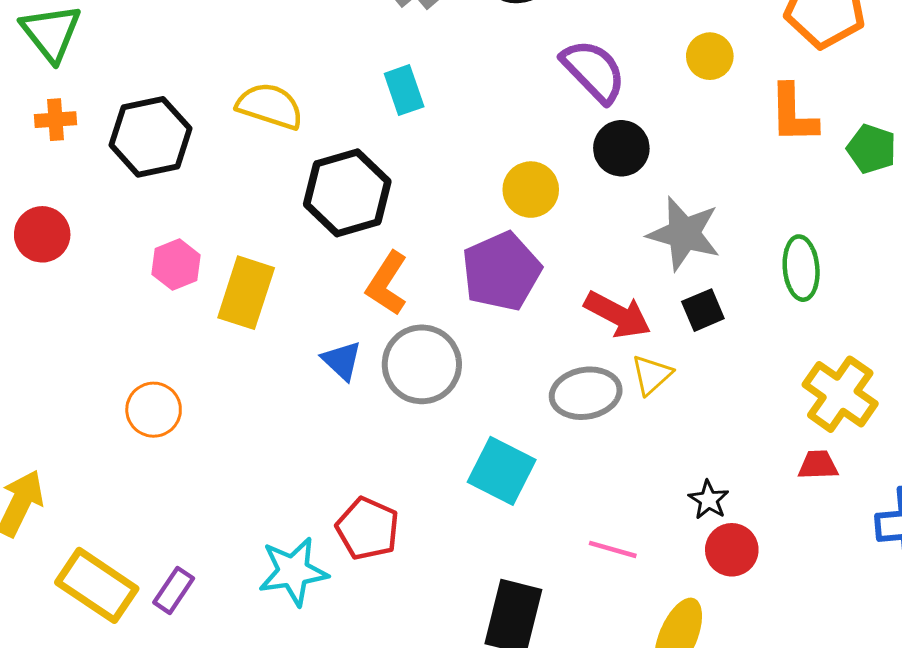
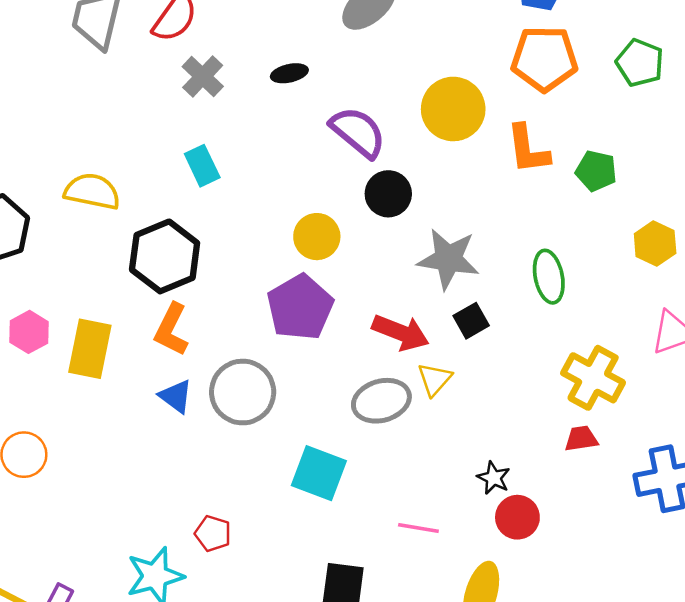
yellow circle: (710, 56) -> (453, 109), size x1.6
orange L-shape: (387, 283) -> (171, 329), moved
red pentagon: (368, 529) -> (213, 534), size x0.7

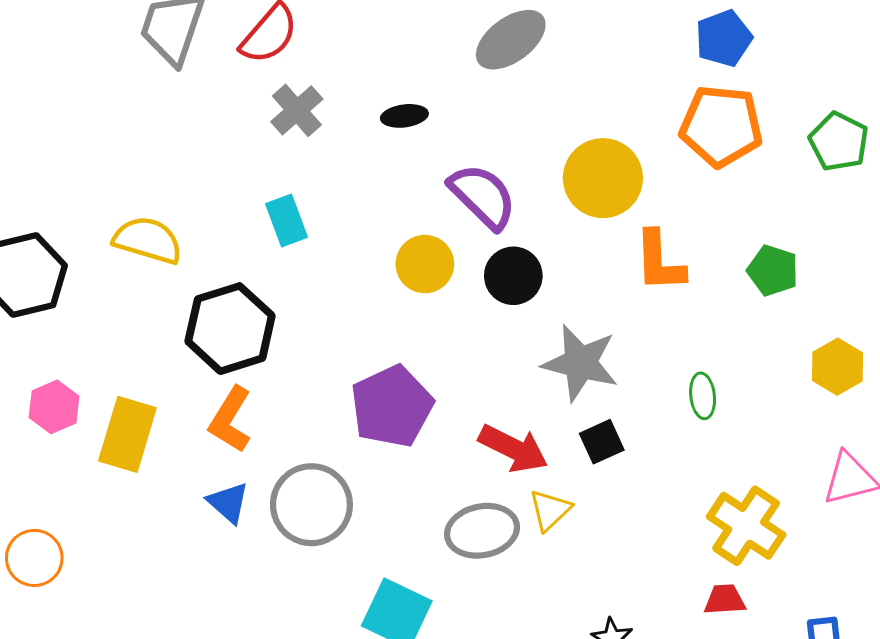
orange L-shape: (528, 149) -> (659, 261), moved
yellow circle: (317, 237) -> (425, 264), moved
green ellipse: (549, 277) -> (703, 396), size x0.7

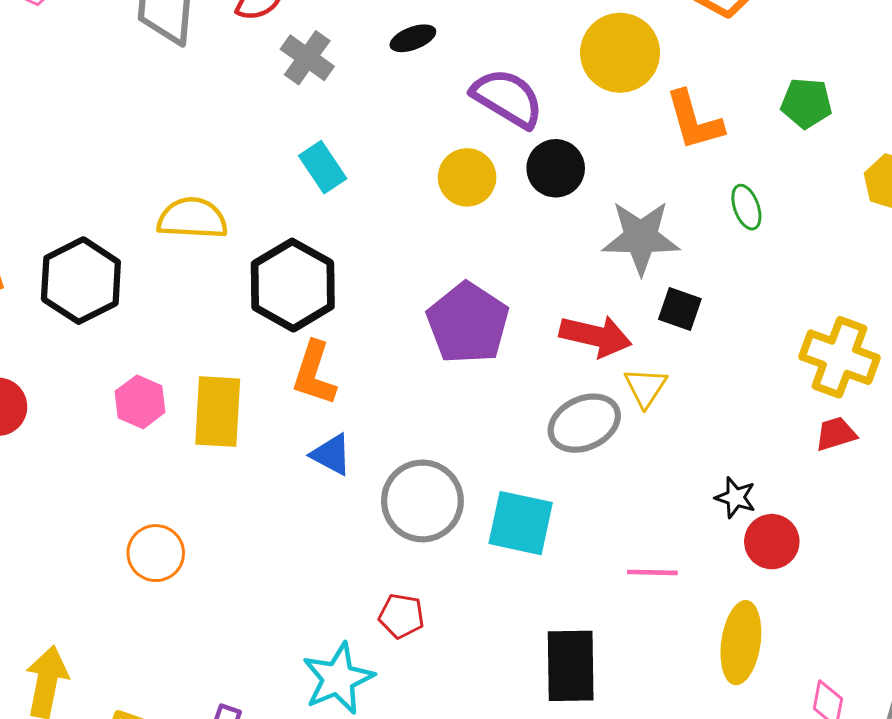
green ellipse: (703, 396) -> (746, 207), moved
black square: (602, 442) -> (680, 309), turned -33
gray circle: (311, 505) -> (422, 501), moved

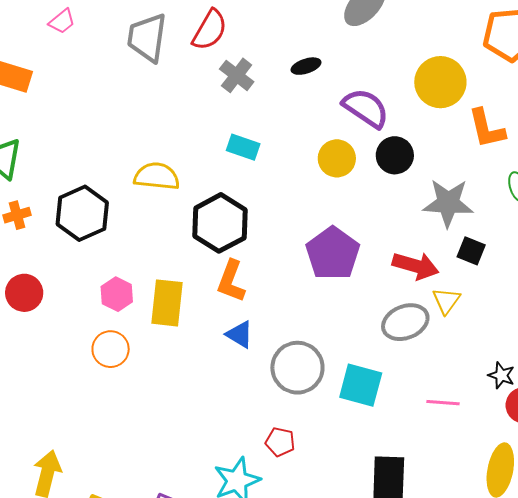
cyan rectangle: (323, 167) -> (243, 147), turned -40
orange circle: (156, 553) -> (111, 349), moved
pink line: (652, 572) -> (443, 403), moved

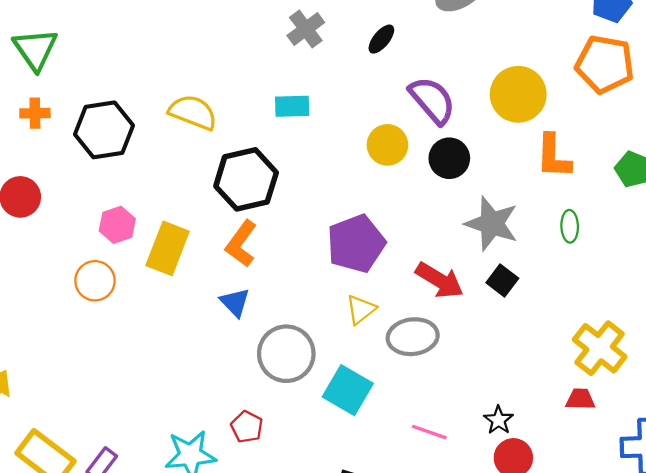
black ellipse: (306, 66) -> (381, 39), turned -48
cyan rectangle: (243, 147) -> (292, 106), turned -36
yellow triangle: (446, 301) -> (361, 309), moved

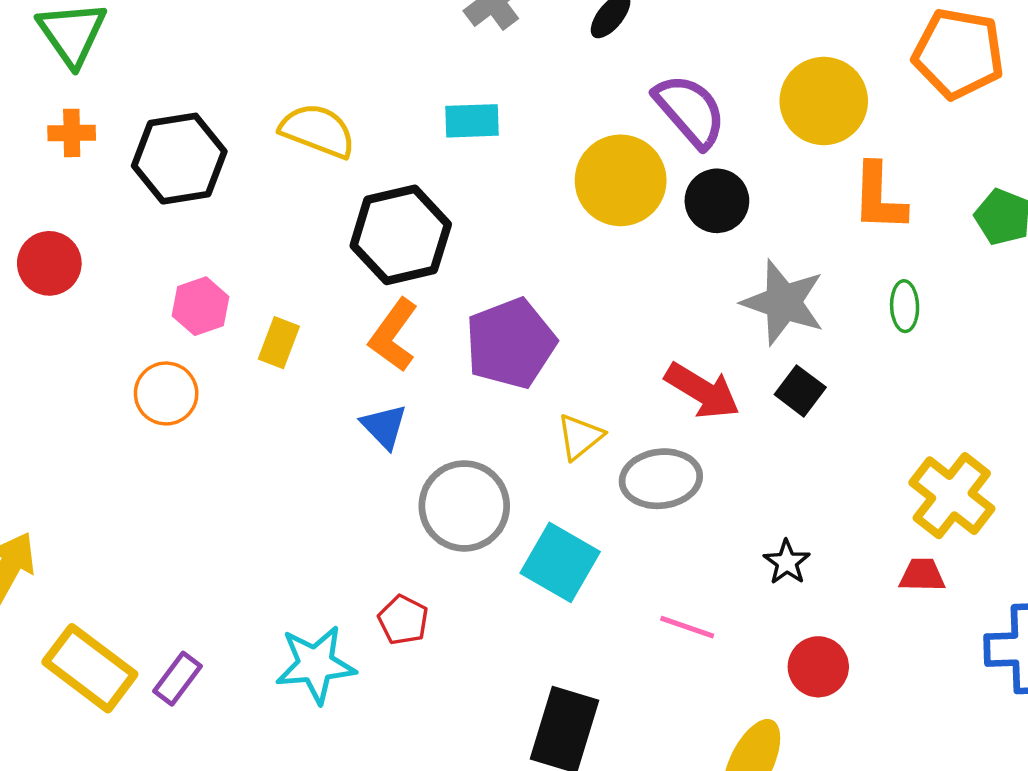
yellow circle: (387, 145) -> (621, 180), size x1.4
purple pentagon: (356, 244) -> (511, 343), moved
yellow rectangle: (168, 248) -> (279, 343), size x0.6
black star: (499, 420) -> (787, 562), moved

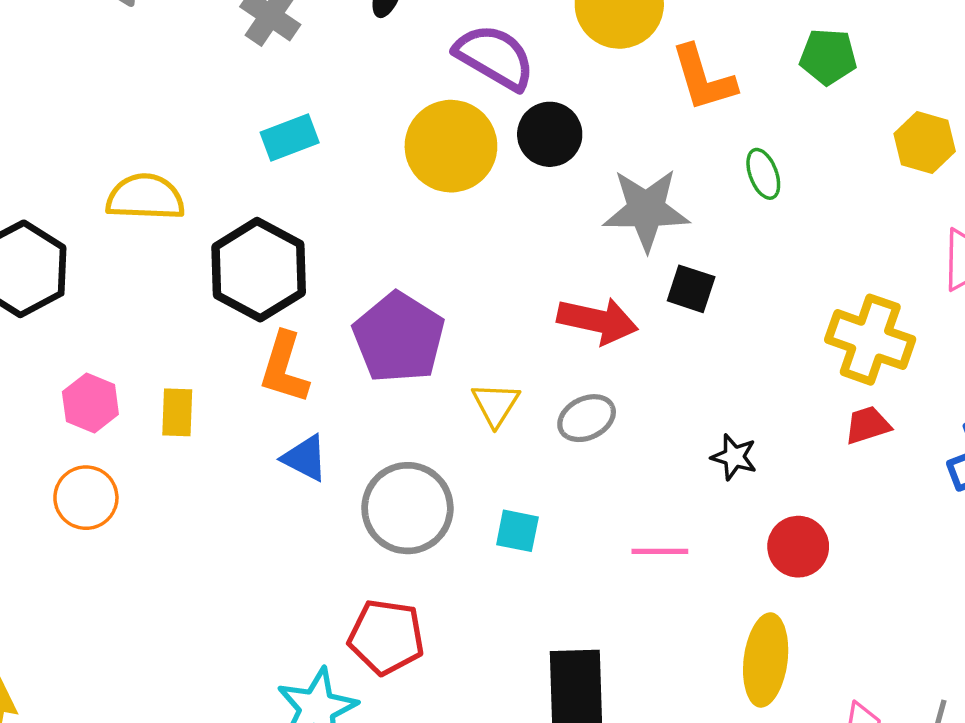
gray ellipse: (661, 479) -> (587, 418), size x0.7
cyan square: (560, 562) -> (517, 531), size x0.6
red pentagon: (403, 620) -> (386, 637), size x1.5

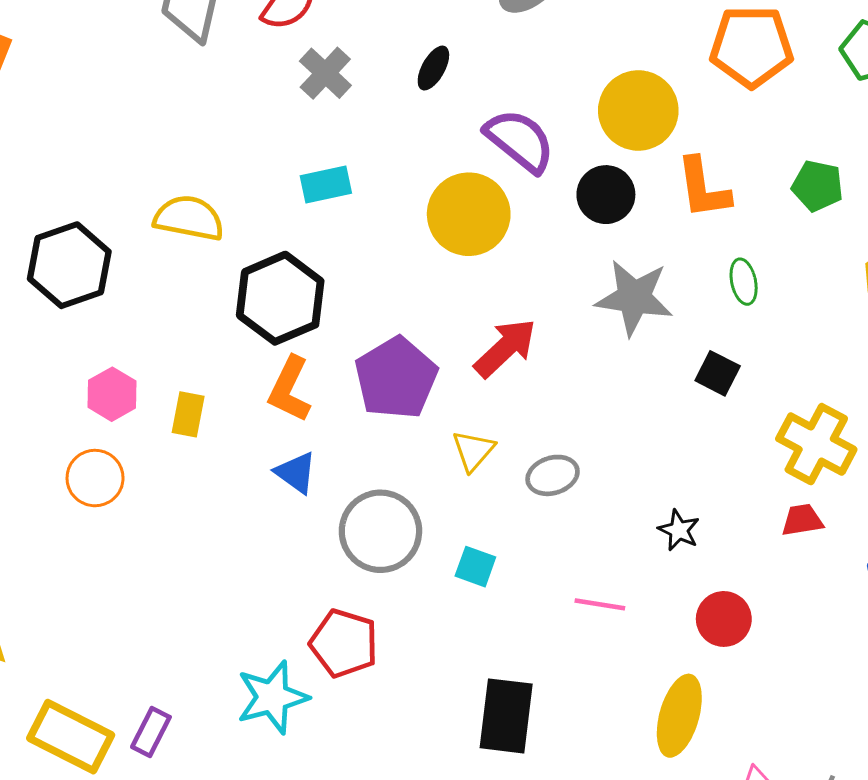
black circle: (550, 134) -> (606, 195), moved
black square: (691, 289) -> (718, 373), moved
red arrow: (598, 321) -> (505, 348), moved, turned -64

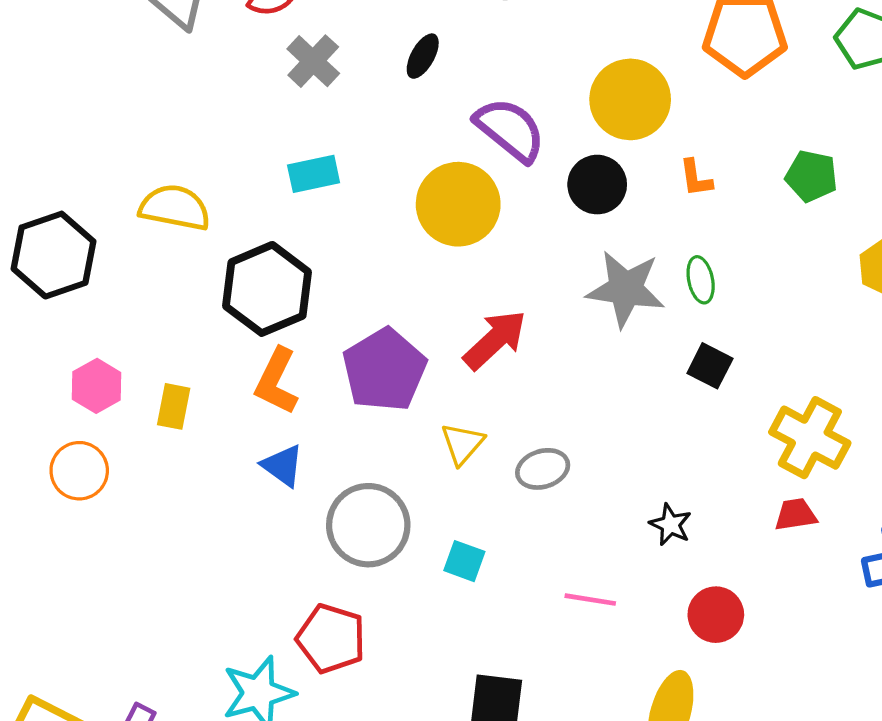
orange L-shape: (703, 188) -> (696, 178), size x0.6
green ellipse: (744, 282) -> (701, 280), moved

